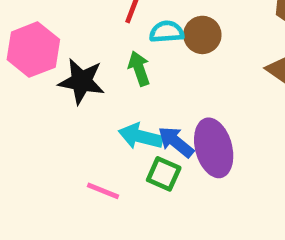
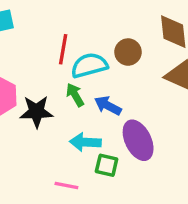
cyan semicircle: (167, 32) -> (89, 65), size x1.5
brown circle: (202, 35) -> (128, 52), moved
blue arrow: (176, 142) -> (108, 106), moved

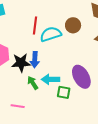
green arrow: (75, 95) -> (33, 83), moved
blue arrow: (108, 106) -> (35, 60), moved, turned -112
pink line: (66, 185) -> (18, 106), moved

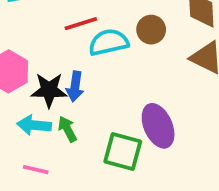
red line: (35, 25) -> (81, 24), turned 60
cyan arrow: (50, 79) -> (34, 125), moved
green square: (64, 92) -> (123, 152), size x1.5

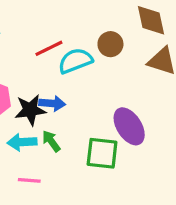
blue arrow: (75, 87) -> (52, 103), turned -85

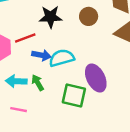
red line: (49, 48) -> (25, 38), moved
cyan semicircle: (75, 61) -> (62, 58), moved
black star: (30, 110) -> (51, 17), moved

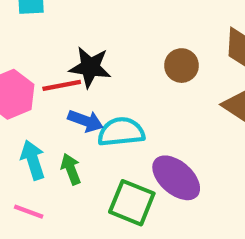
black star: (51, 17) -> (90, 67), moved
purple ellipse: (96, 78) -> (176, 178), turned -32
cyan arrow: (16, 81) -> (33, 160), turned 60

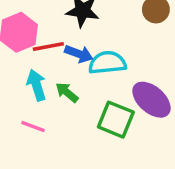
red line: (62, 85) -> (48, 47), moved
green arrow: (71, 169) -> (67, 92), turned -30

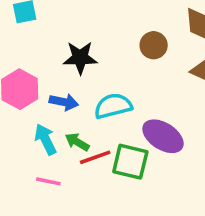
red line: (48, 47) -> (95, 157), moved
blue arrow: (79, 54) -> (64, 102), moved

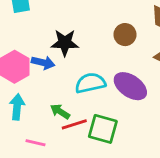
blue arrow: (64, 102) -> (43, 63), moved
purple ellipse: (163, 136) -> (130, 86), moved
cyan arrow: (45, 139) -> (17, 107), moved, turned 30

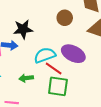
green arrow: (60, 111) -> (26, 78), turned -32
red line: (74, 124) -> (54, 68), moved, turned 60

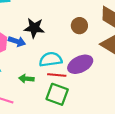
purple ellipse: (73, 54) -> (80, 64), turned -65
red line: (54, 68) -> (57, 75), turned -42

